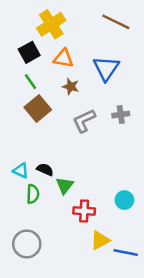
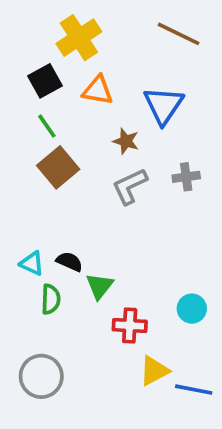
brown star: (71, 87) -> (126, 141), moved

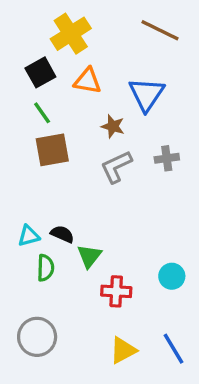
brown square: (58, 167) -> (52, 150), turned 30
cyan triangle: (32, 263) -> (29, 236), turned -40
yellow triangle: (154, 371) -> (123, 350), moved
blue line: (194, 390) -> (173, 349), turned 48

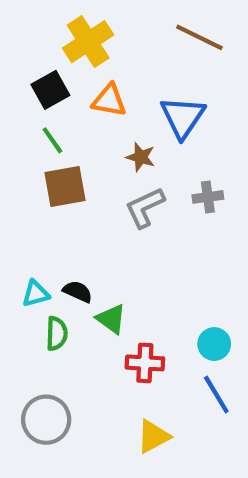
green triangle: (89, 256) -> (111, 319), turned -32
blue line: (173, 349) -> (216, 394), moved

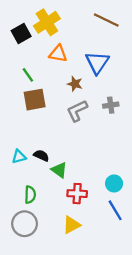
black square: (50, 90) -> (21, 33), moved
green semicircle: (57, 334) -> (30, 195), moved
yellow triangle: (153, 436) -> (72, 225), moved

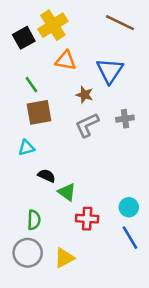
cyan triangle: (19, 157) -> (26, 148), moved
yellow triangle: (72, 225) -> (64, 258), moved

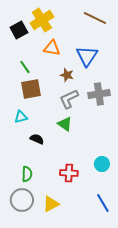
gray cross: (125, 119) -> (99, 94), size x1.5
green triangle: (67, 192) -> (65, 124), moved
blue line: (130, 238) -> (103, 203), moved

